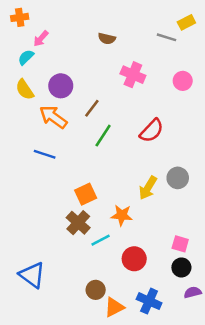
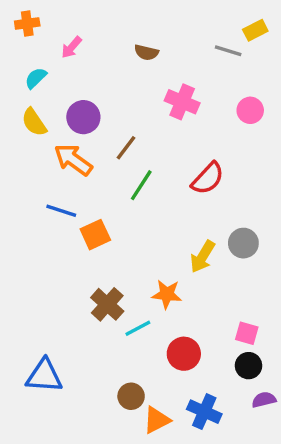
pink arrow: (41, 39) -> (71, 47), moved
orange square: (86, 194) -> (95, 235), moved
blue triangle: (32, 275) -> (44, 376), turned -32

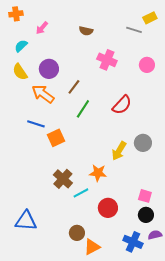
blue cross: (204, 412) -> (133, 242), moved

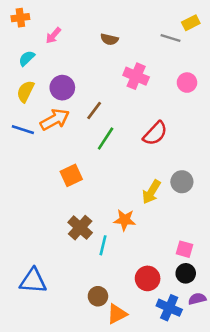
yellow semicircle: (20, 72) -> (25, 91), turned 60
orange arrow: (43, 94) -> (55, 119), turned 115
blue line: (36, 124) -> (23, 130), moved
cyan line: (81, 193) -> (103, 245), turned -49
red circle: (108, 208) -> (148, 278), moved

